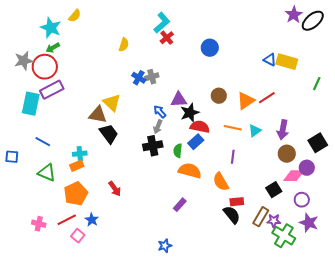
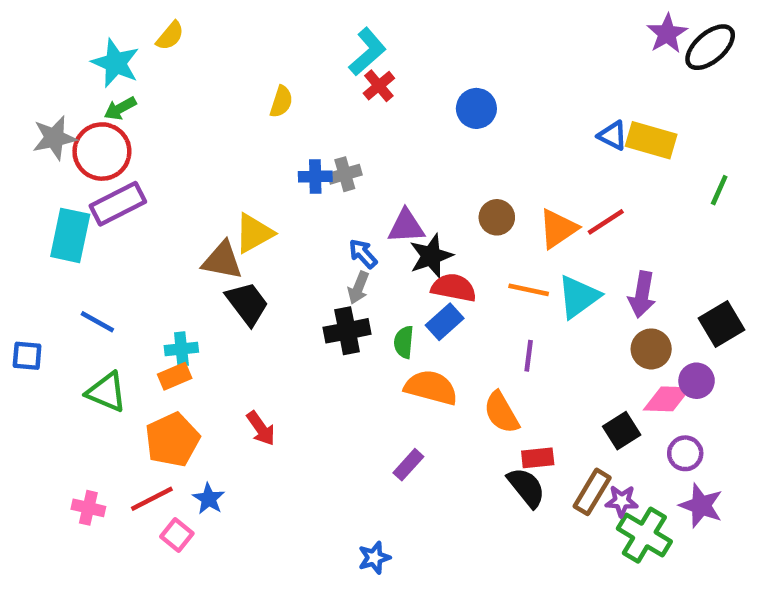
blue cross: (139, 78) -> (315, 176), turned -32
yellow triangle: (112, 103) -> (254, 233), turned 48
cyan triangle: (255, 131) -> (579, 297), size x1.5

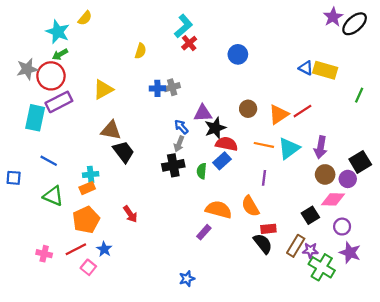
yellow triangle: (254, 233) -> (103, 89), moved
purple circle: (697, 381) -> (348, 179), moved
orange semicircle: (431, 388) -> (219, 210), moved

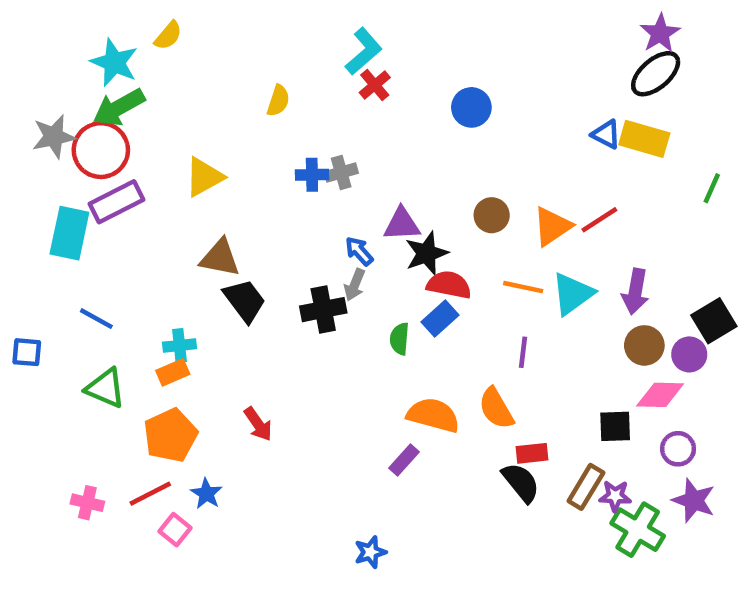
black ellipse: (355, 24) -> (656, 74), moved
green arrow: (60, 54) -> (119, 107), size x1.6
black cross: (173, 165) -> (323, 310), moved
black square: (310, 215) -> (615, 426), turned 30

